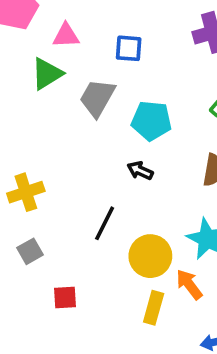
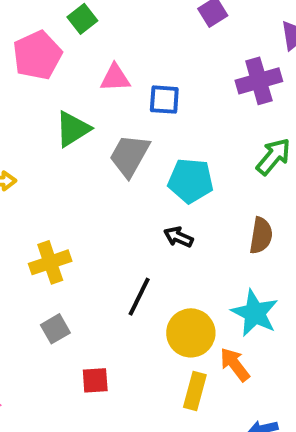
pink triangle: (66, 36) -> (115, 78), moved

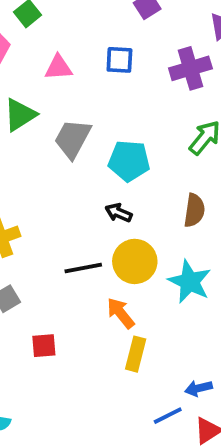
blue square: (164, 100) -> (119, 60), moved
black line: (139, 297) -> (83, 268), turned 54
yellow circle: (191, 333) -> (135, 261), moved
orange arrow: (235, 364) -> (121, 313), moved

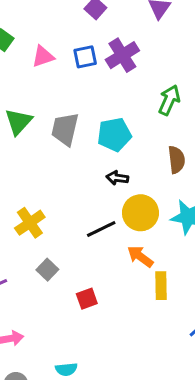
pink triangle: (58, 67) -> (43, 57), moved
purple cross: (190, 68) -> (122, 55), moved

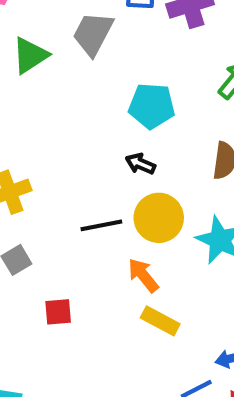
gray trapezoid: (65, 129) -> (93, 34), moved
yellow rectangle: (161, 286) -> (160, 321), turned -76

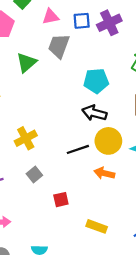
black arrow: (140, 164) -> (94, 113), size x1.5
orange arrow: (143, 275) -> (104, 173), turned -30
yellow rectangle: (160, 321) -> (97, 226), moved

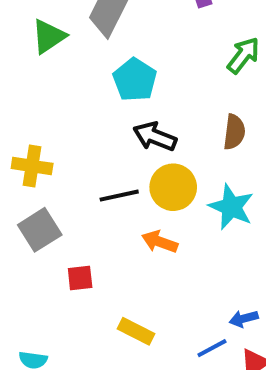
cyan pentagon: (96, 81) -> (135, 80), moved, turned 30
yellow cross: (26, 138) -> (32, 166), turned 30
gray square: (34, 175) -> (40, 230), size x1.5

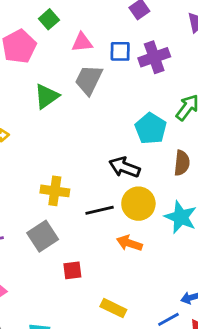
cyan pentagon: (135, 80) -> (151, 129), moved
yellow cross: (32, 166) -> (55, 191), moved

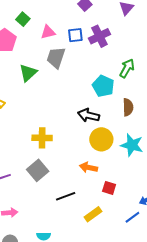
black line: (100, 210) -> (66, 196), moved
orange arrow: (129, 243) -> (88, 167), moved
red square: (72, 270) -> (109, 188), moved, turned 32
yellow rectangle: (113, 308) -> (93, 214), turned -54

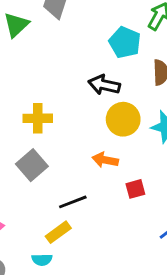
red square: (109, 188) -> (135, 189), turned -32
yellow rectangle: (93, 214) -> (58, 232), moved

